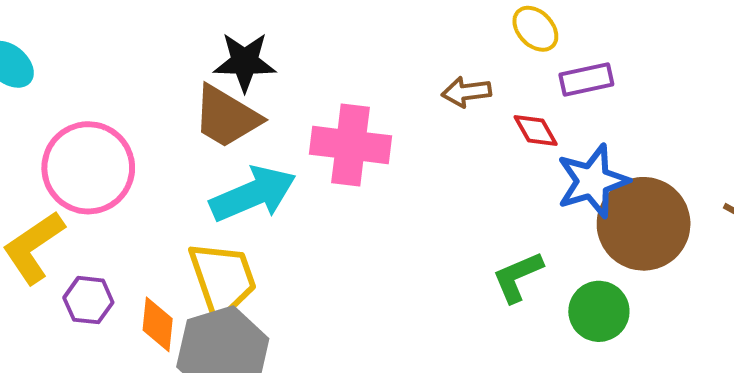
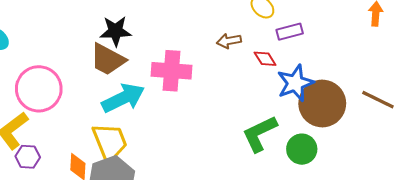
green L-shape: (518, 277) -> (260, 134), size x1.4
purple hexagon: (88, 300) -> (28, 157), moved

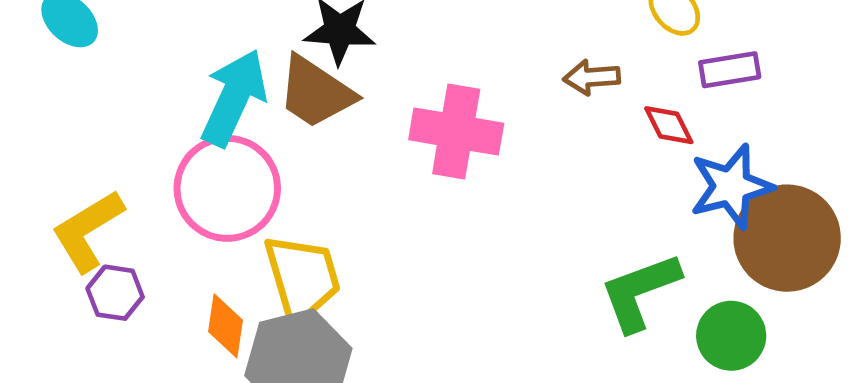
pink circle: (39, 89) -> (227, 188), moved
cyan arrow: (123, 98) -> (234, 98), moved, turned -45

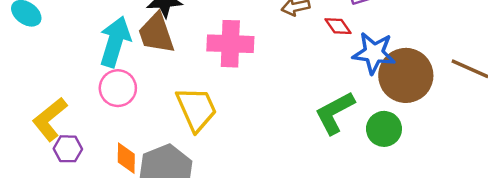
brown trapezoid: (316, 92) -> (156, 33), turned 45
blue star: (731, 186) -> (374, 53), turned 30
pink circle: (227, 188) -> (118, 88), size x0.7
yellow trapezoid: (302, 278) -> (196, 109), moved

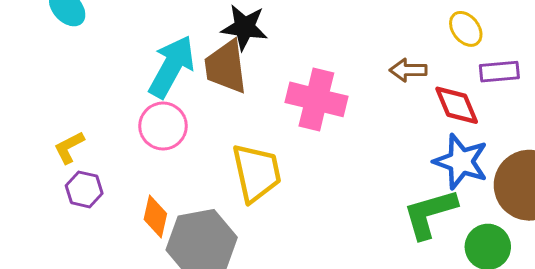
red diamond: (338, 26) -> (457, 105), size x1.4
blue star: (374, 53) -> (461, 162), moved
yellow L-shape: (50, 119) -> (69, 147), size x0.6

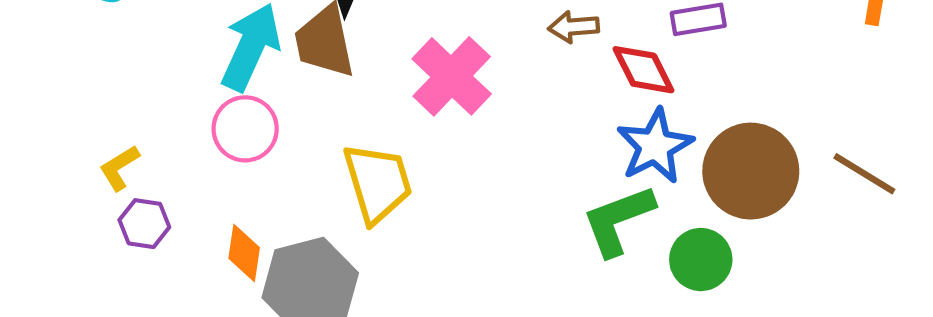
pink cross: (316, 99) -> (452, 76), turned 34
blue star: (461, 162) -> (655, 146), turned 30

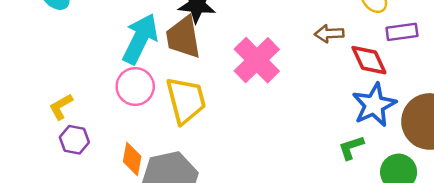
yellow trapezoid: (378, 183) -> (186, 100), moved
green L-shape: (618, 220) -> (351, 147), size x0.6

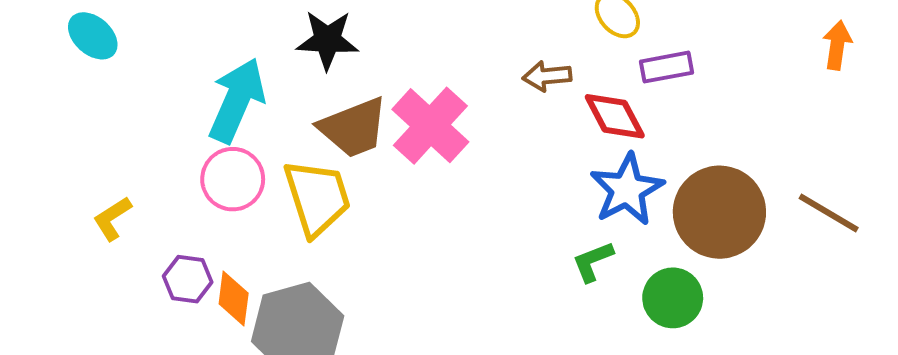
brown trapezoid: (183, 37) -> (353, 128), moved, turned -99
purple hexagon: (74, 140) -> (188, 279), moved

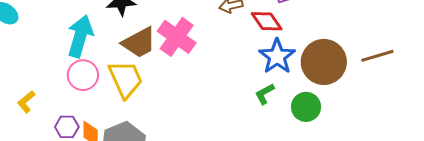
brown line: (829, 213) -> (377, 56), turned -40

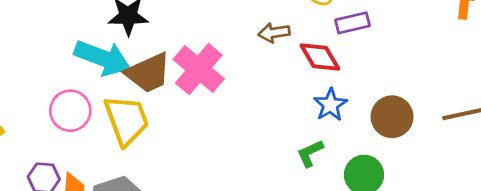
cyan arrow: (80, 36) -> (102, 58), moved, turned 90
blue star: (277, 56) -> (330, 105), size x0.7
brown circle: (324, 62) -> (392, 117), size x0.7

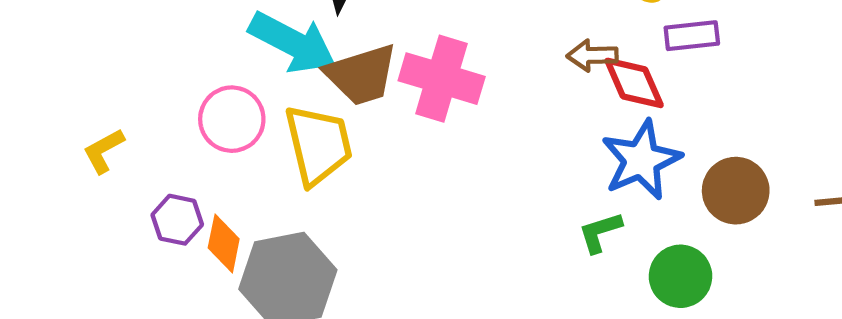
brown arrow: (274, 33) -> (592, 55), moved
pink cross: (199, 69) -> (442, 79), turned -30
blue star: (330, 105) -> (641, 160), size x1.5

